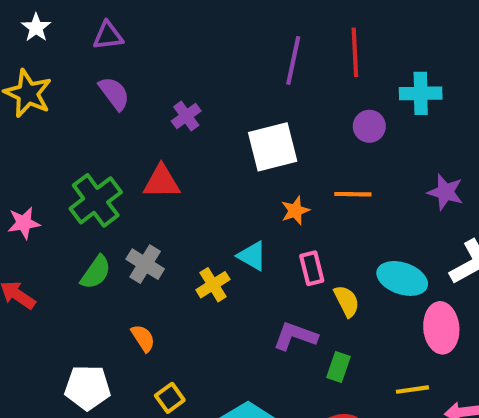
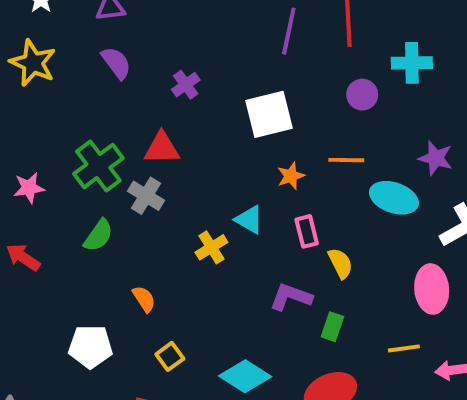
gray cross: (145, 264) -> (146, 196), moved
cyan ellipse: (402, 278) -> (394, 198), moved

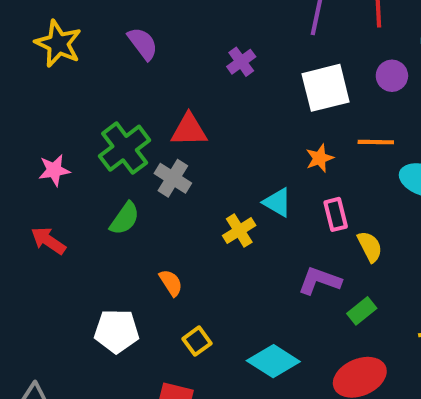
purple cross: (186, 85) -> (241, 62), moved
white square: (269, 114) -> (326, 88), moved
green rectangle: (332, 327) -> (362, 311), turned 32

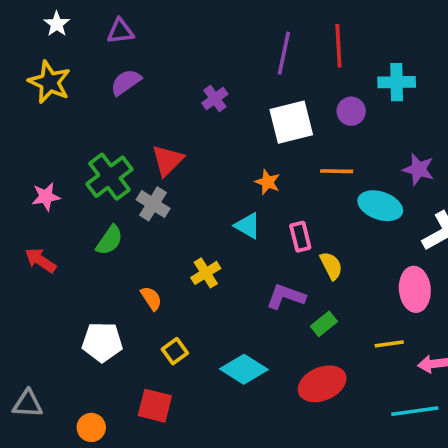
purple semicircle: (143, 44) -> (126, 82), turned -88
red triangle: (189, 130) -> (168, 160), turned -44
orange star: (320, 158) -> (268, 182), moved, turned -30
yellow cross: (239, 231) -> (206, 273), moved

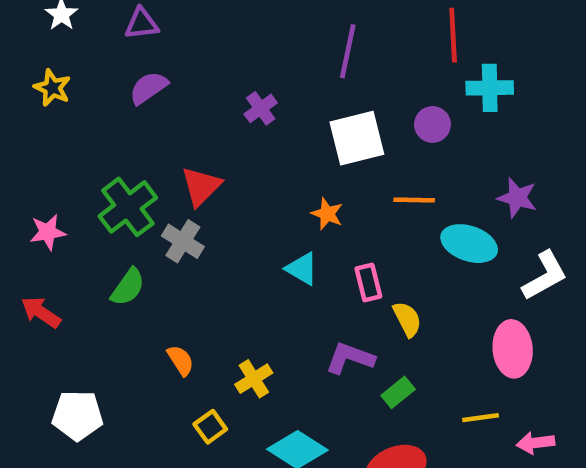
red line: (338, 46) -> (453, 35), moved
yellow star: (49, 82) -> (52, 88), size x0.7
yellow cross: (206, 273) -> (254, 379), moved
white pentagon: (102, 342) -> (78, 415), moved

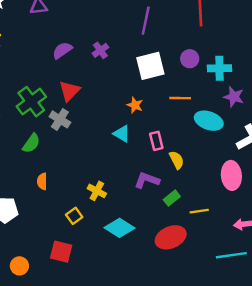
purple semicircle: (148, 88) -> (62, 50), moved
cyan cross: (490, 88) -> (219, 68), moved
orange semicircle: (181, 360) -> (42, 181), moved, turned -147
yellow cross: (254, 379) -> (97, 191), turned -30
yellow line: (481, 418) -> (199, 211), moved

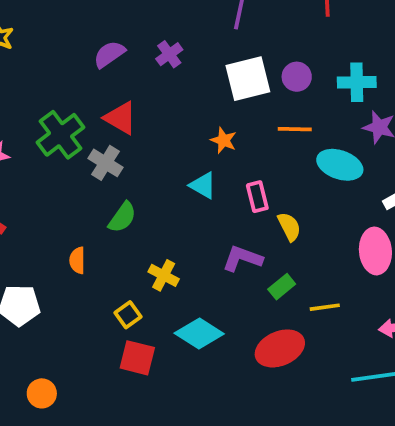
purple circle: (190, 59) -> (297, 77), moved
red triangle: (69, 91) -> (120, 118), turned -45
green semicircle: (31, 143) -> (122, 217), moved
red square: (61, 252) -> (137, 358), moved

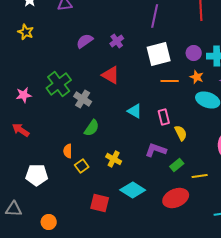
purple circle: (297, 77) -> (194, 53), moved
red triangle: (120, 118) -> (111, 75), moved
orange line: (295, 129) -> (170, 81), moved
orange star: (224, 140) -> (197, 77), moved
yellow square: (128, 315) -> (82, 166), moved

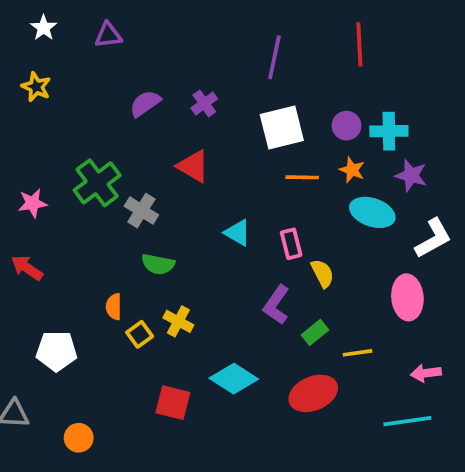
green semicircle: (92, 128) -> (158, 264), turned 66
purple L-shape: (156, 150) -> (276, 305), turned -75
yellow cross: (114, 159) -> (178, 321), moved

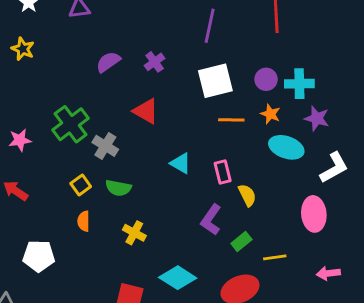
yellow square: (140, 334) -> (81, 185), moved

